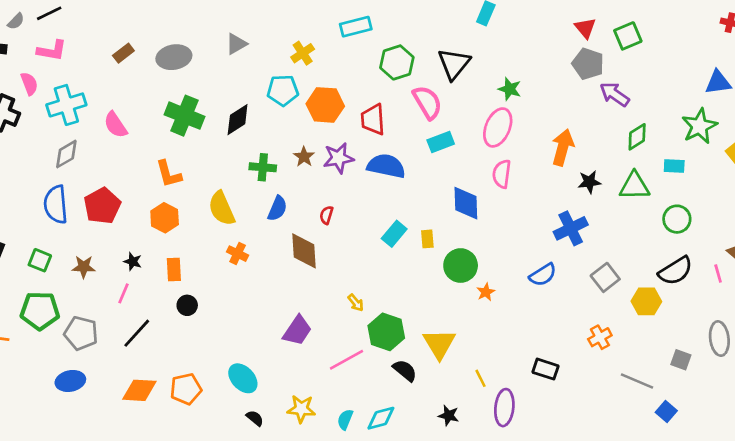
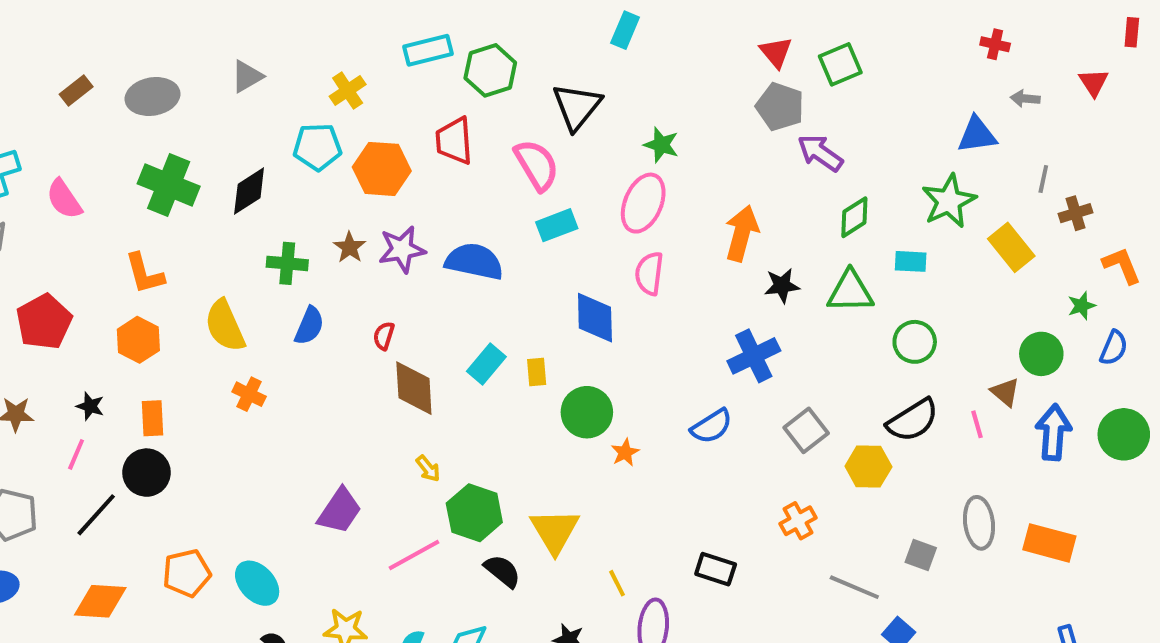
green hexagon: (397, 62) -> (490, 70), moved
red trapezoid: (373, 120) -> (454, 141), moved
brown diamond: (304, 251) -> (414, 388), moved
black circle: (187, 305) -> (146, 473), moved, size x1.5
orange pentagon: (186, 389) -> (187, 573), moved

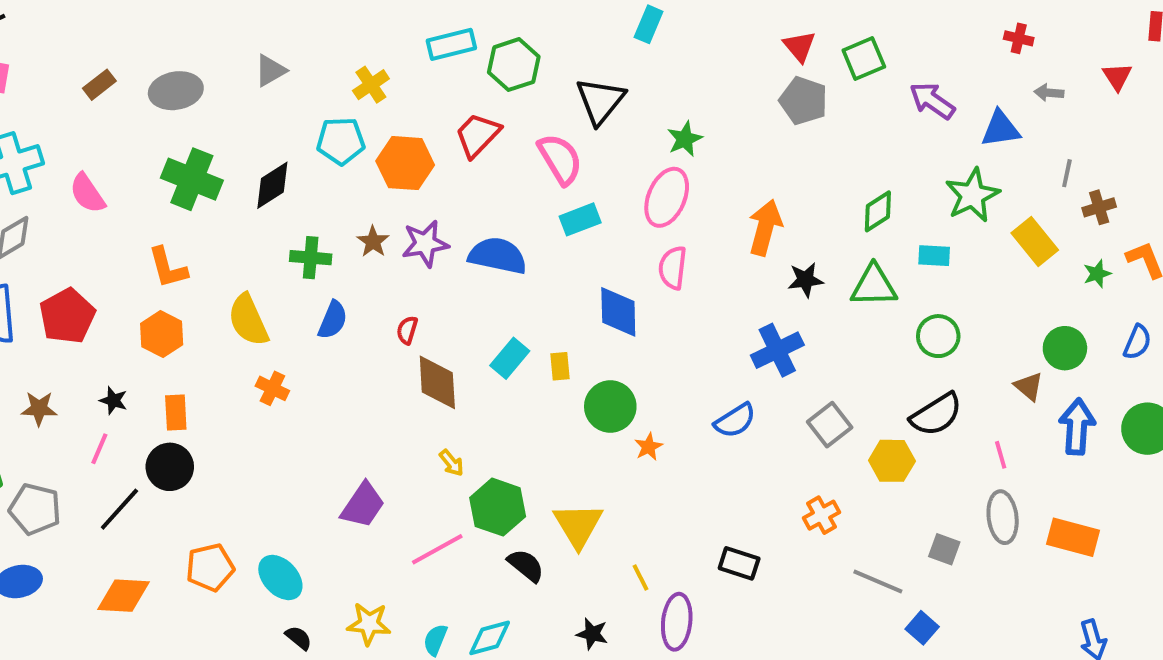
red trapezoid: (454, 141) -> (478, 135), turned 48
green star: (661, 145) -> (685, 139), turned 30
purple arrow: (820, 153) -> (932, 101), moved
green star: (1082, 306) -> (1097, 274), moved
pink line: (977, 424) -> (1001, 455), moved

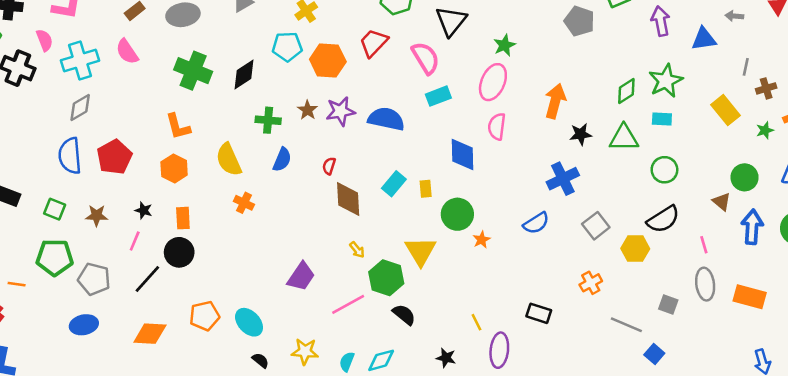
purple arrow: (932, 101) -> (661, 21), turned 44
pink semicircle: (87, 193) -> (127, 52), moved
green star: (972, 195) -> (666, 81), moved
yellow triangle: (578, 525) -> (421, 251), moved

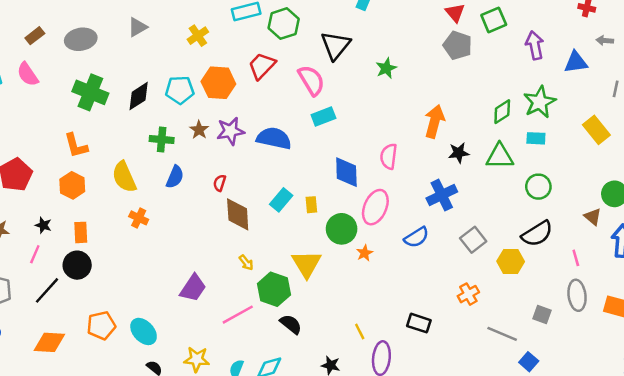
cyan pentagon: (287, 47) -> (180, 90), moved
pink ellipse: (493, 82) -> (375, 207), moved
pink semicircle: (497, 127) -> (389, 156), moved

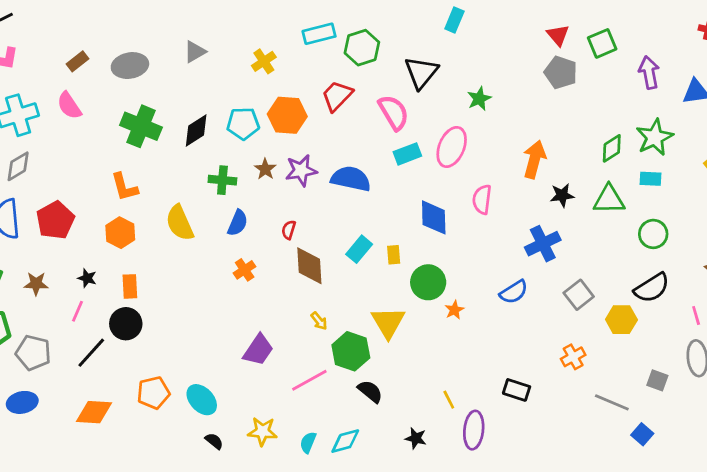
pink ellipse: (375, 207) -> (452, 147), moved
orange cross: (139, 218) -> (245, 270), moved, turned 30

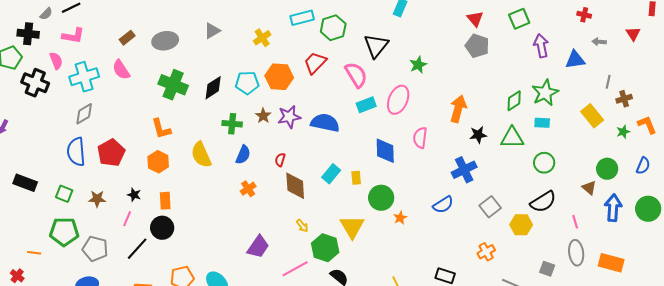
green square: (602, 43) -> (519, 19), moved

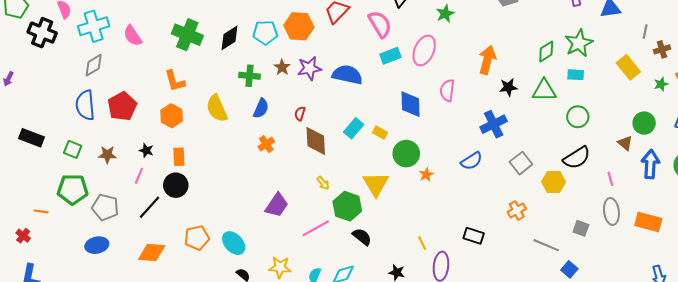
pink semicircle: (121, 70) -> (133, 36), moved
yellow rectangle: (356, 178) -> (380, 133), turned -56

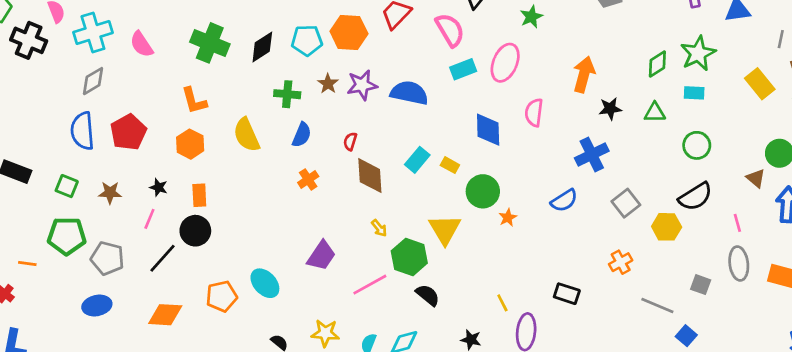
green triangle: (544, 90) -> (655, 113), size x0.7
cyan ellipse: (234, 243) -> (265, 283), moved

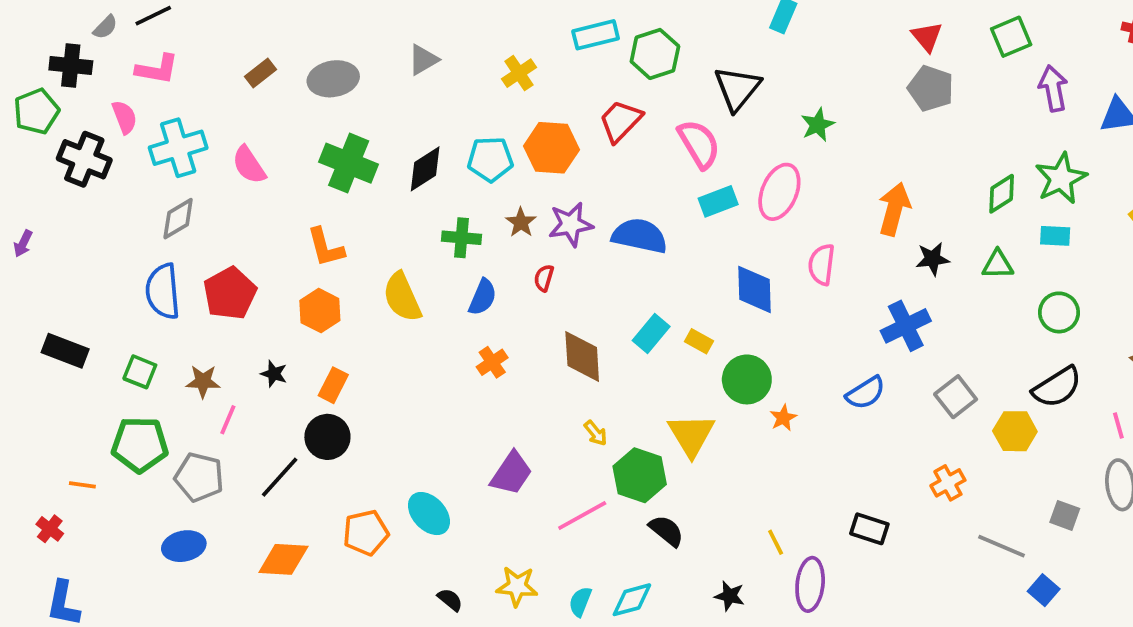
red semicircle: (350, 141) -> (544, 278), moved
orange rectangle: (199, 195) -> (333, 385), turned 30
pink line: (149, 219) -> (228, 420), moved

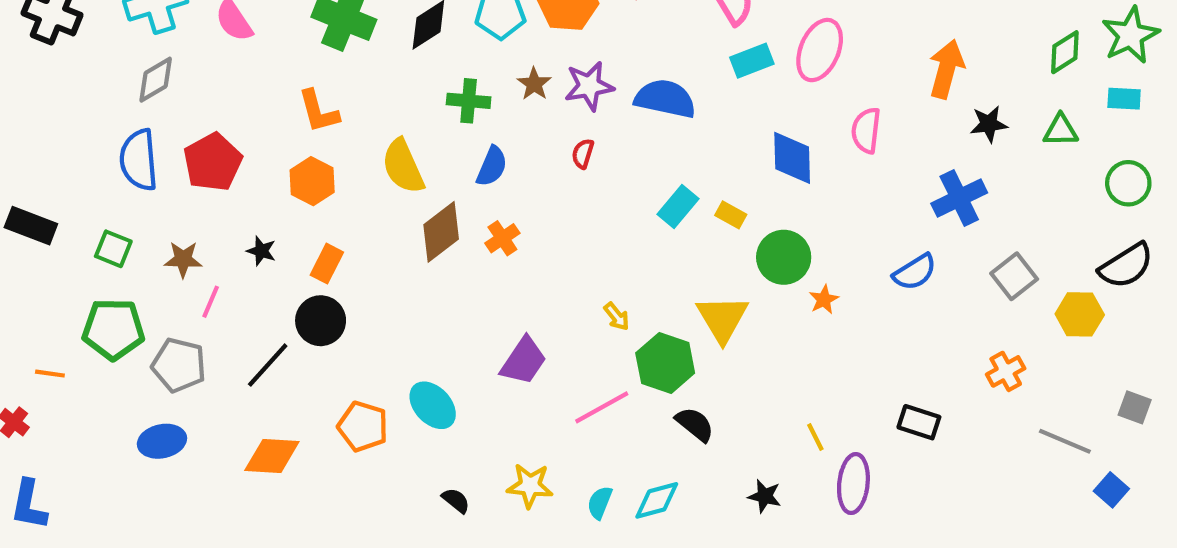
red semicircle: (544, 278) -> (583, 154), moved
brown diamond: (582, 356) -> (441, 232), moved, turned 56
orange pentagon: (366, 533) -> (363, 426), turned 30

